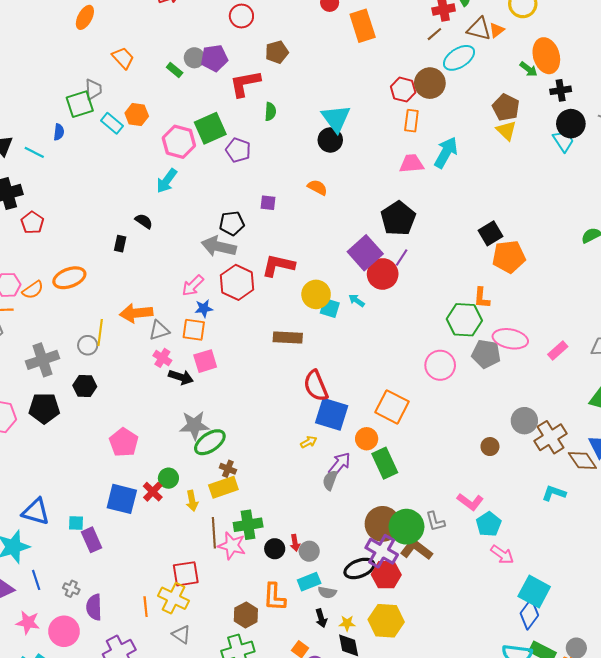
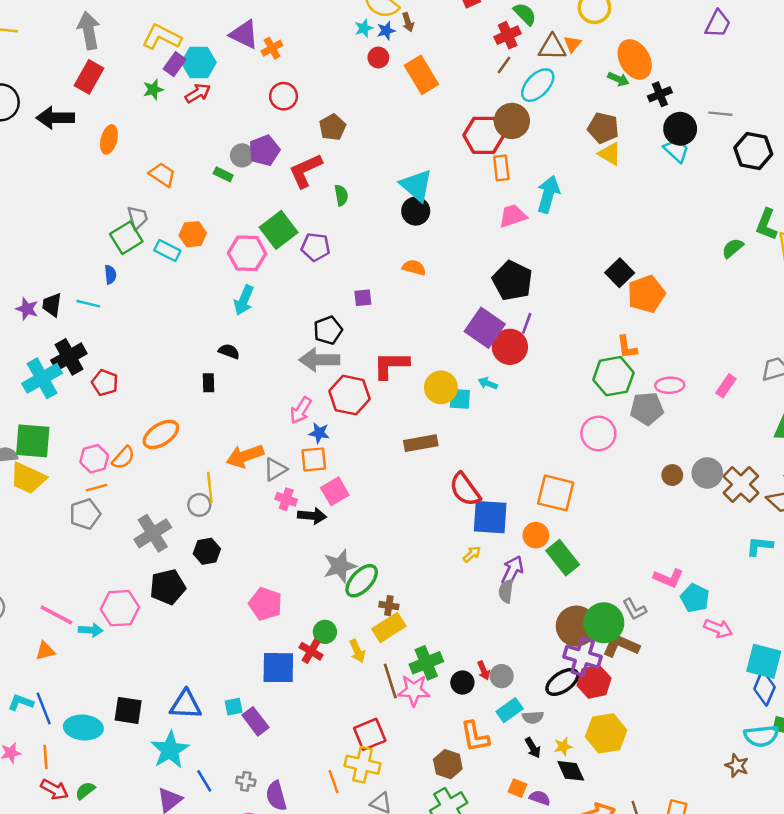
red hexagon: (403, 90) -> (484, 135), size x1.4
blue star: (204, 308) -> (319, 433), turned 30
pink ellipse: (510, 339) -> (670, 385), size x0.7
brown circle: (490, 447) -> (672, 475), moved

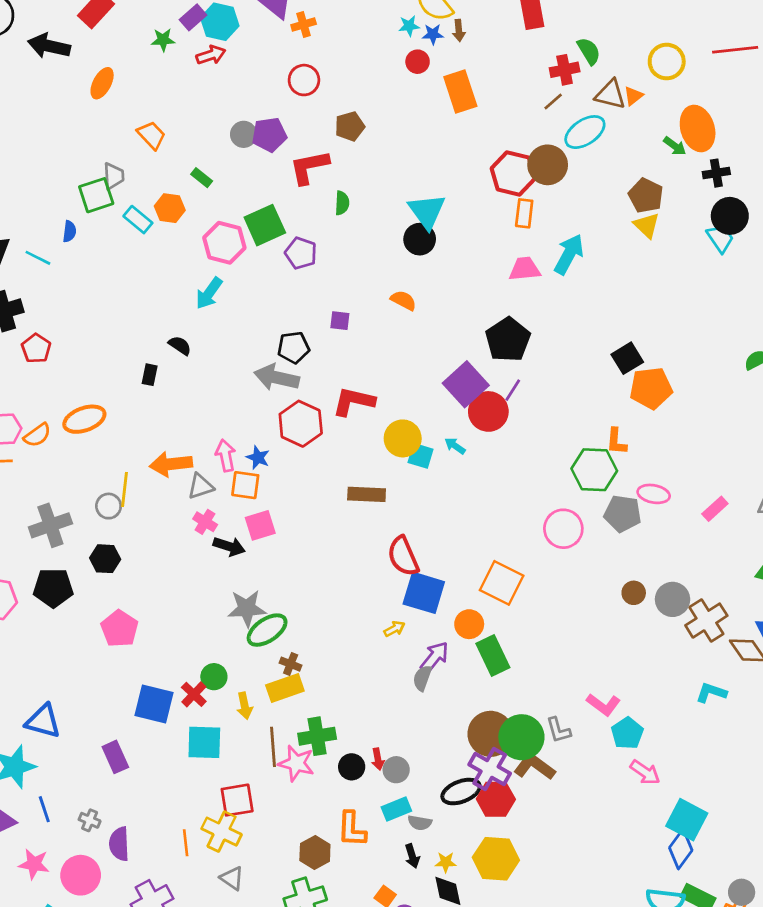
green rectangle: (223, 174) -> (202, 178), moved
pink arrow: (301, 410) -> (226, 455), moved, turned 124
pink pentagon: (265, 604) -> (120, 629), moved
cyan square: (234, 707) -> (204, 742), moved, size x1.8

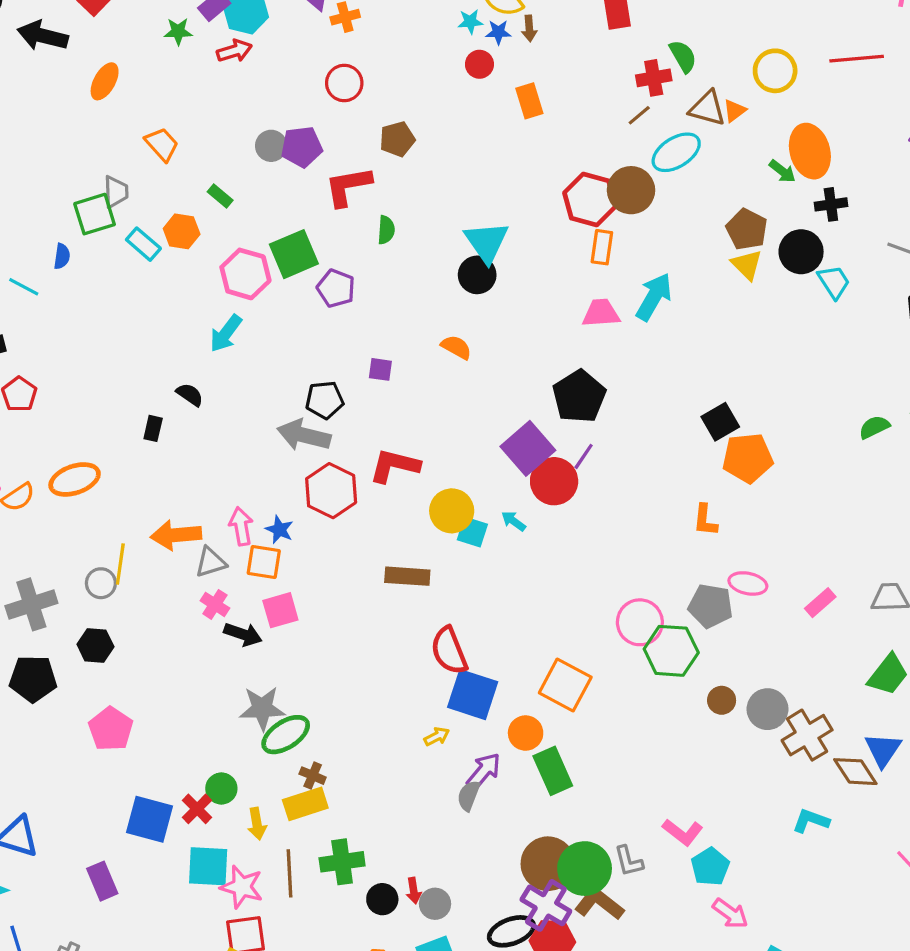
orange rectangle: (460, 91) -> (529, 101), size x0.7
black circle: (730, 216) -> (801, 252), moved
green hexagon: (594, 470) -> (671, 651), moved
pink star: (296, 763) -> (242, 887), moved

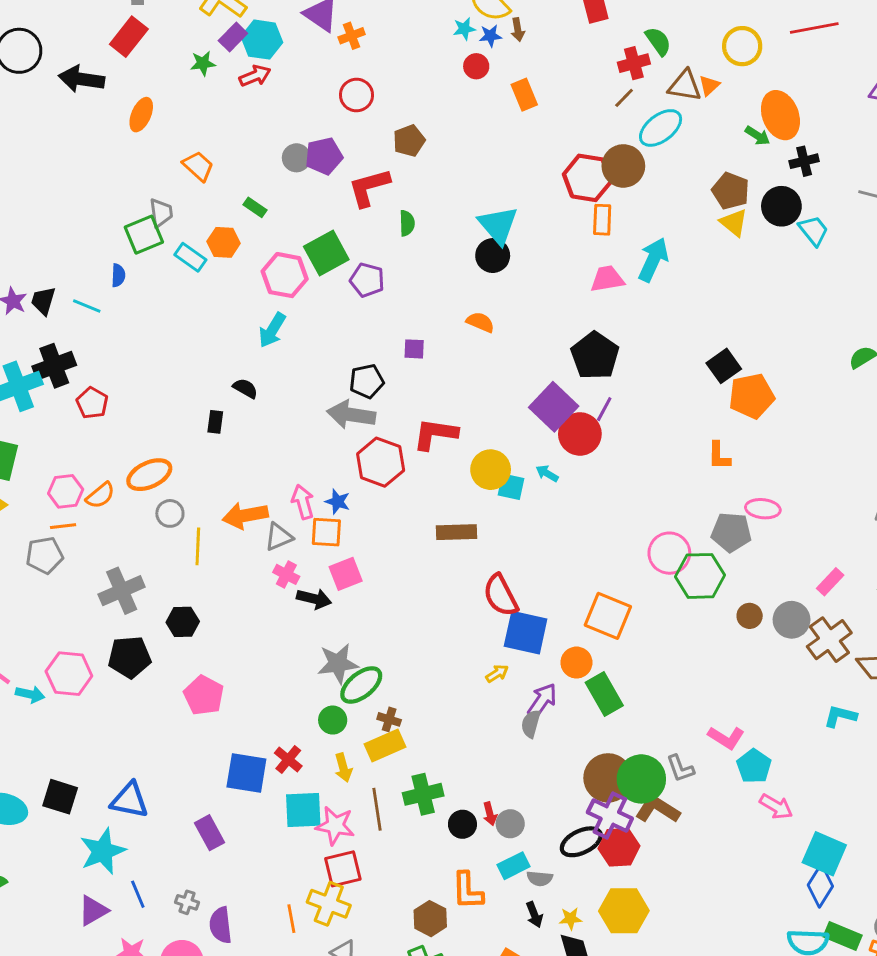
gray circle: (101, 583) -> (170, 513), moved
pink rectangle: (820, 603) -> (830, 582), moved
green circle: (221, 788) -> (333, 720), moved

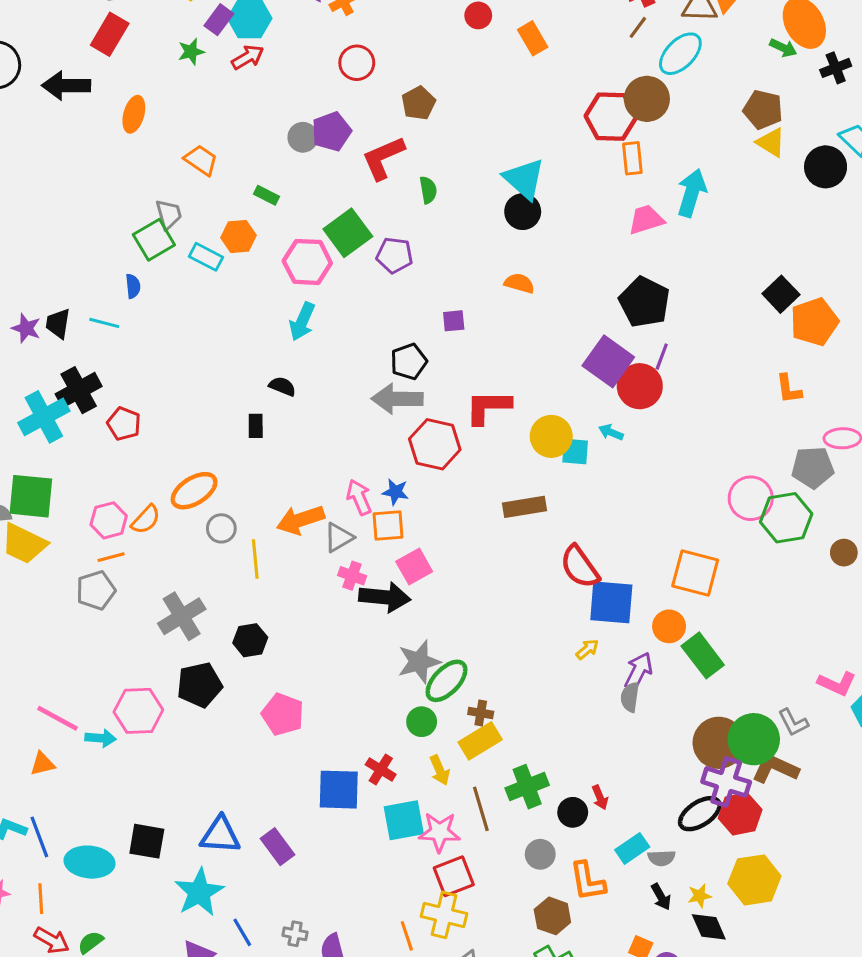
black circle: (781, 206) -> (826, 167), moved
black arrow: (314, 599) -> (385, 597), size x1.4
gray circle: (510, 824) -> (540, 854), moved
purple rectangle: (209, 833) -> (278, 847), moved

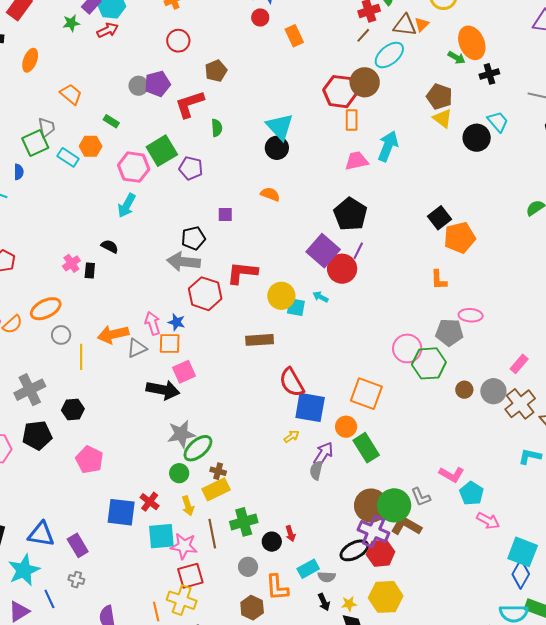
pink cross: (352, 576) -> (71, 263), moved, turned 30
gray cross: (295, 934) -> (76, 580), moved

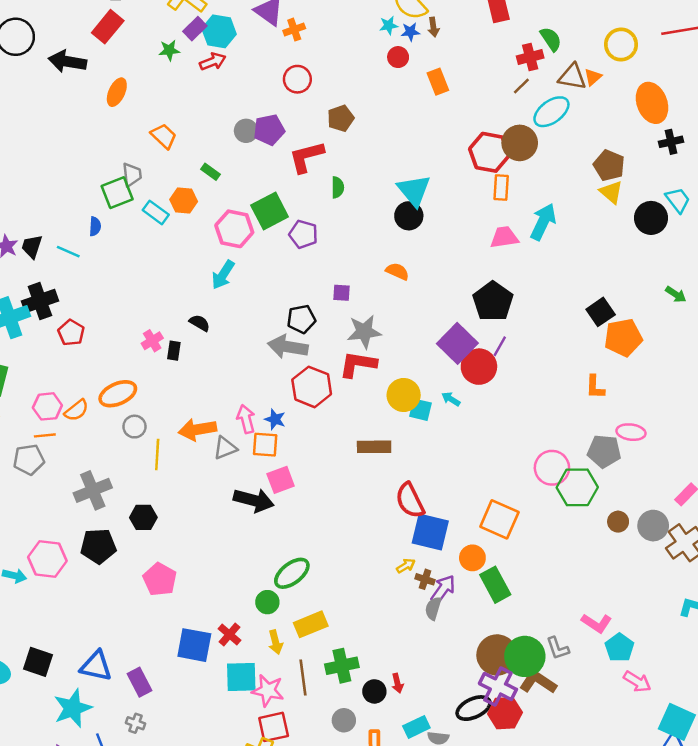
green arrow: (457, 58) -> (676, 294), moved
gray star: (181, 434) -> (364, 332), moved
brown cross: (218, 471) -> (425, 579), moved

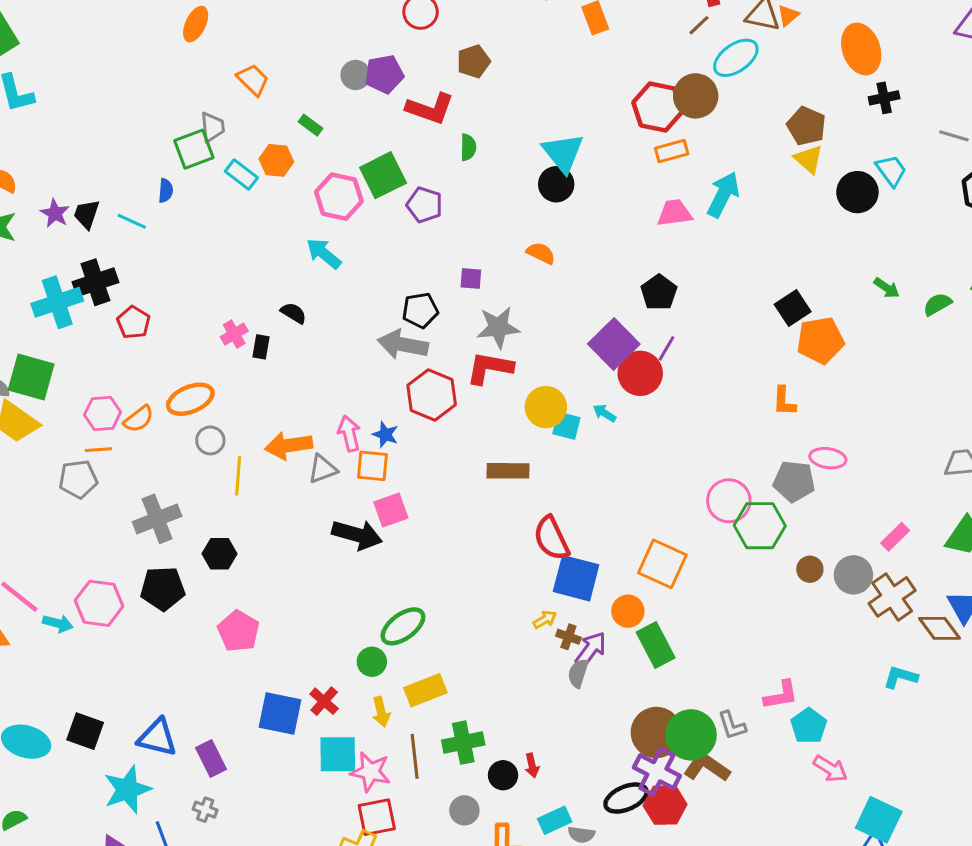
red L-shape: (306, 157) -> (430, 109), turned -147
orange rectangle: (501, 188) -> (672, 151), turned 70
cyan arrow: (223, 275) -> (324, 254), turned 96
black pentagon: (493, 301) -> (659, 292), size x0.7
pink L-shape: (597, 623) -> (781, 695), turned -44

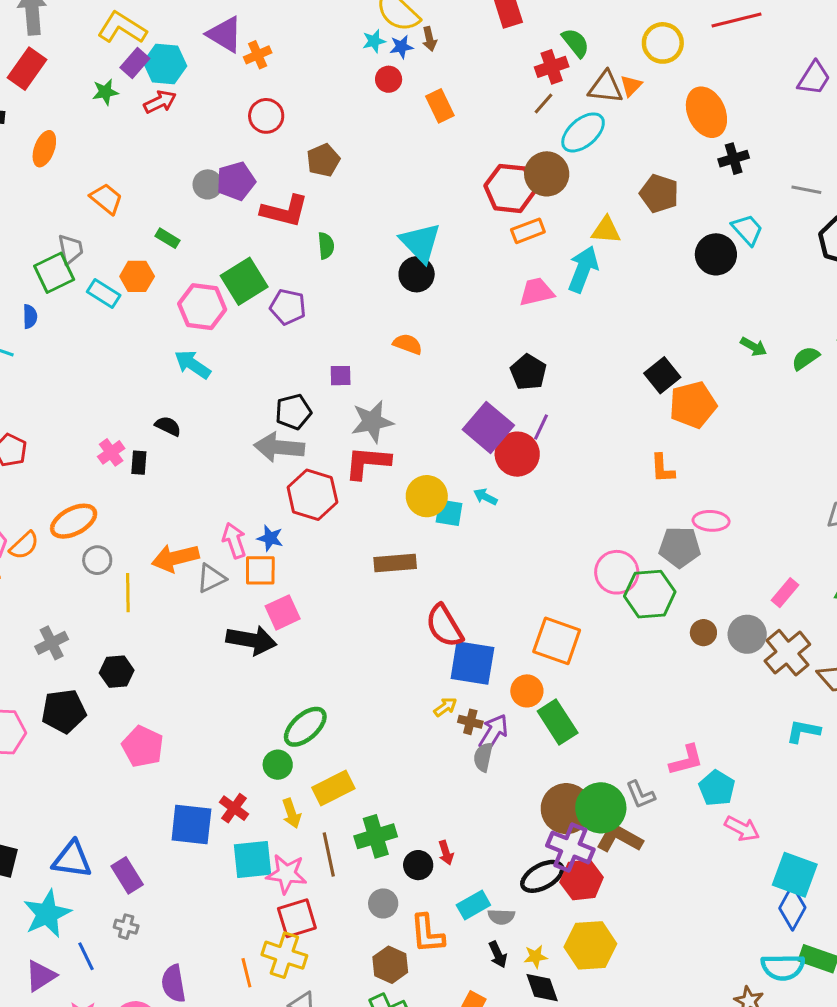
yellow triangle: (809, 159) -> (606, 230), moved, turned -32
gray cross: (157, 519) -> (52, 643), size x0.7

